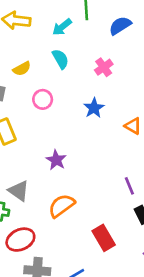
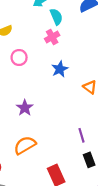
cyan semicircle: (60, 59) -> (56, 17), moved
pink cross: (104, 67) -> (52, 37), moved

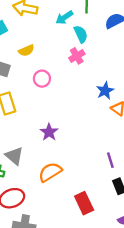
blue star: (60, 69) -> (105, 91), moved

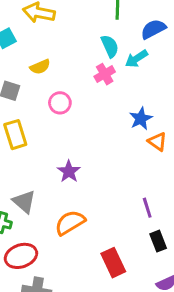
cyan arrow: (64, 17) -> (136, 59), moved

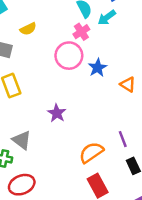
pink circle: (60, 103) -> (69, 56), moved, size x1.5
blue star: (141, 119) -> (98, 68), moved
orange semicircle: (70, 223) -> (91, 152), moved

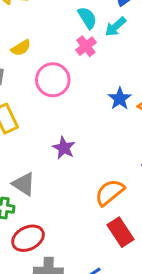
pink circle: (69, 56) -> (53, 80), moved
blue star: (98, 68) -> (120, 99), moved

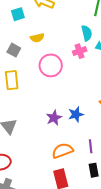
blue star: (120, 99) -> (76, 114), moved
purple star: (64, 148) -> (54, 118), moved

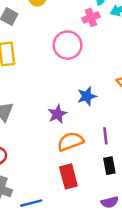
pink circle: (51, 65) -> (68, 45), moved
purple star: (54, 118) -> (57, 114), moved

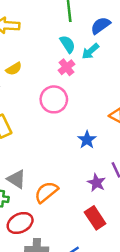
purple star: (57, 114) -> (96, 183), moved
orange semicircle: (70, 141) -> (46, 192), moved

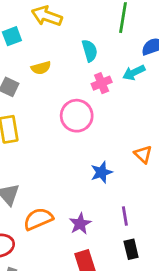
cyan semicircle: (68, 44) -> (90, 51), moved
purple star: (96, 183) -> (80, 224), moved

